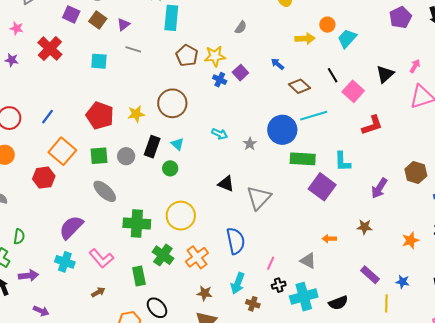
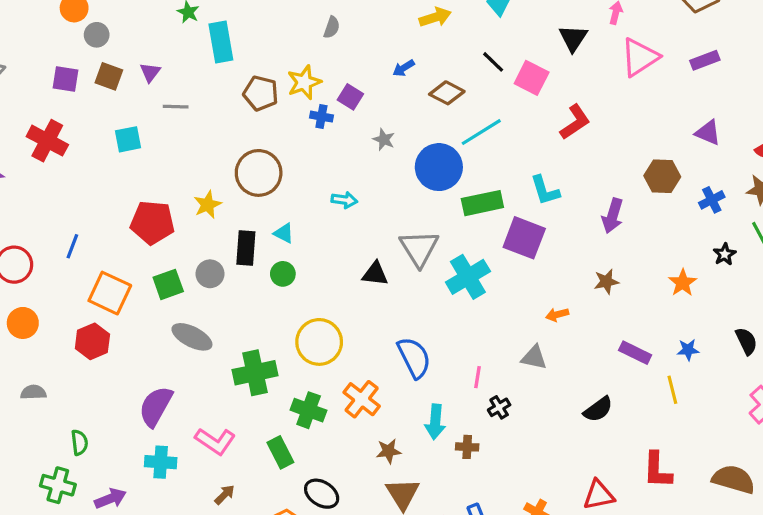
blue arrow: (277, 64) -> (404, 68), turned -56
gray star: (250, 144) -> (384, 140), moved
gray triangle: (259, 198) -> (419, 248), moved
cyan cross: (304, 297) -> (468, 277), moved

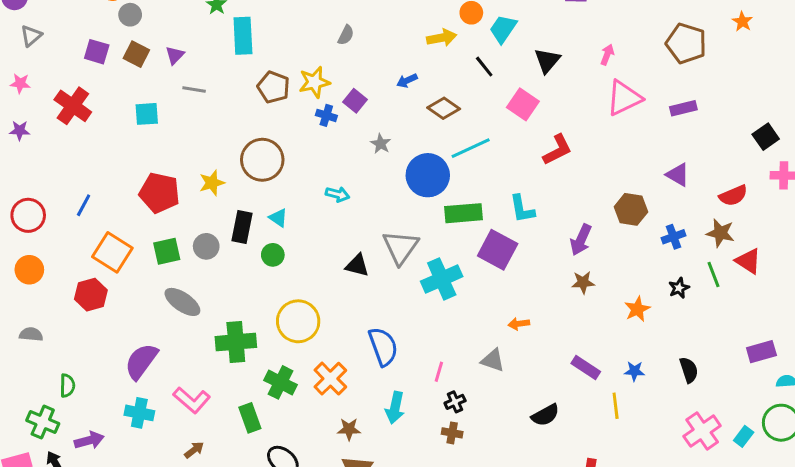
black triangle: (573, 38) -> (547, 61), moved
black line: (493, 62) -> (484, 67), moved
brown star: (606, 282) -> (583, 282), moved
brown cross: (467, 447) -> (452, 433), moved

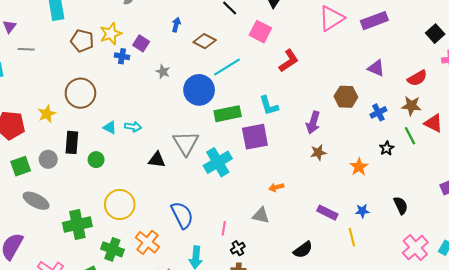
blue arrow: (407, 81) -> (176, 25), turned 136
purple rectangle: (683, 108) -> (374, 21), size x1.4
cyan arrow: (337, 194) -> (133, 127), moved
cyan triangle: (278, 218) -> (110, 127), moved
purple square: (498, 250) -> (255, 137), turned -32

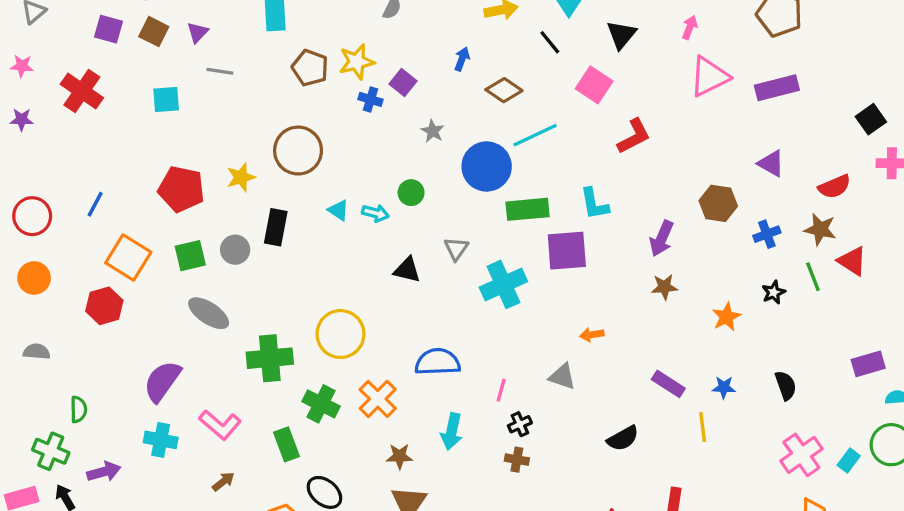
gray triangle: (186, 143) -> (456, 249), size x0.6
green circle: (96, 160) -> (411, 193), moved
blue semicircle: (182, 215) -> (438, 362), turned -72

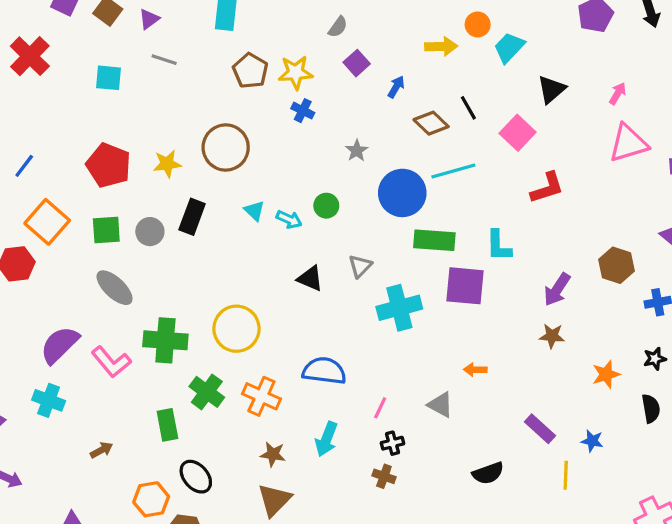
black line: (550, 42) -> (468, 108), moved
purple square: (403, 83) -> (357, 63), moved
black semicircle: (786, 385) -> (651, 408), moved
orange cross: (378, 399) -> (261, 396), turned -30
pink L-shape: (220, 425) -> (111, 362), moved

